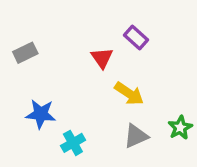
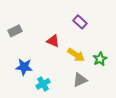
red triangle: (102, 58) -> (53, 41), moved, turned -32
green star: (180, 128) -> (100, 59), moved

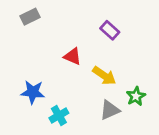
gray rectangle: (15, 31) -> (30, 17), moved
green star: (100, 59) -> (136, 96), moved

